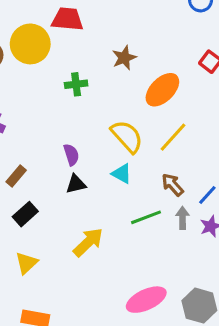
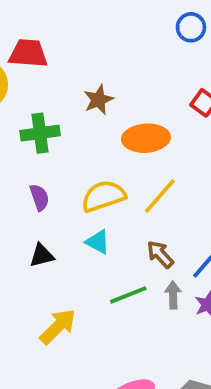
green cross: (76, 84) -> (40, 133), size x1.4
orange ellipse: (162, 90) -> (146, 138), turned 42
yellow semicircle: (127, 136) -> (103, 196), turned -66
purple semicircle: (71, 155) -> (39, 197), moved

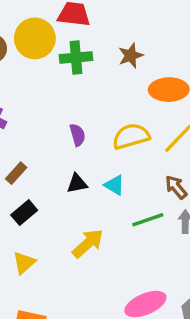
green cross: (40, 133) -> (76, 58), moved
cyan triangle: (98, 242) -> (114, 185), moved

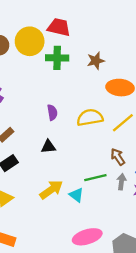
cyan triangle: (114, 185) -> (76, 195), moved

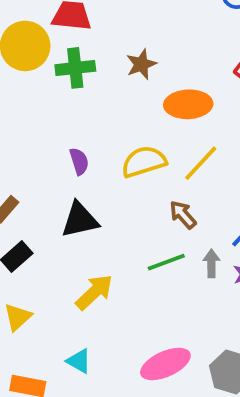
black triangle: (48, 147) -> (80, 220), size x1.5
brown arrow: (118, 157) -> (183, 215), moved
cyan triangle: (76, 195) -> (79, 361), moved

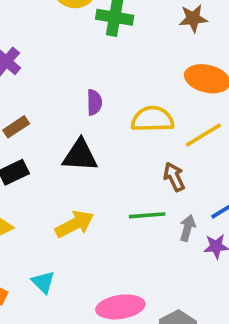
brown star: (141, 64) -> (193, 18), moved

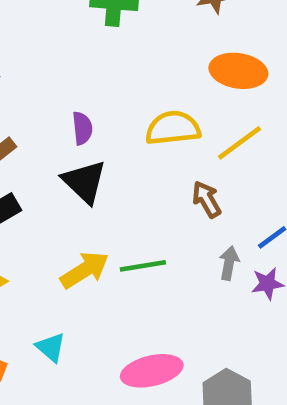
purple semicircle: (94, 102) -> (82, 128), moved
black triangle: (80, 155) -> (84, 182), turned 45
green line: (147, 215) -> (143, 266), moved

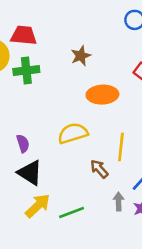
yellow line: (240, 143) -> (121, 147), moved, turned -36
yellow arrow: (85, 270) -> (38, 206), moved

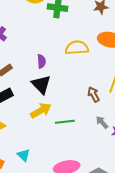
yellow semicircle: (73, 133) -> (77, 48), moved
gray arrow: (119, 201) -> (102, 122), turned -56

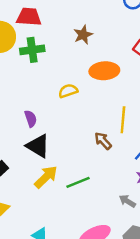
yellow semicircle: (77, 48) -> (68, 91), size x0.7
gray arrow: (102, 122) -> (127, 201), moved

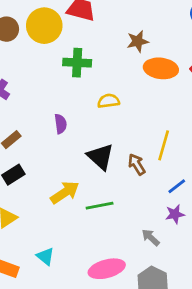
green cross: (32, 50) -> (77, 63), moved
orange ellipse: (104, 71) -> (161, 68), moved
black triangle: (38, 146) -> (100, 157), moved

